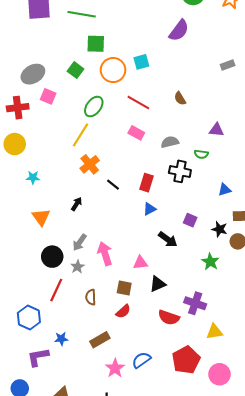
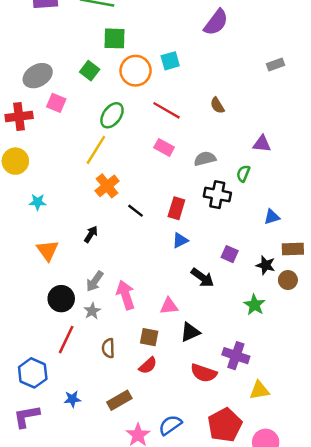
green semicircle: (201, 154) -> (243, 173), turned 104
purple L-shape: (38, 357) -> (27, 416), moved

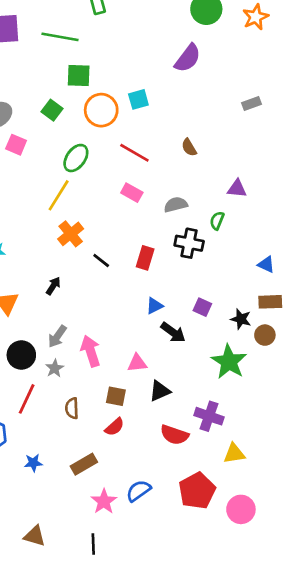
blue triangle: (272, 217) -> (266, 265), moved, turned 42
blue triangle: (180, 240) -> (154, 306), moved
green star: (254, 305) -> (229, 362), size x1.5

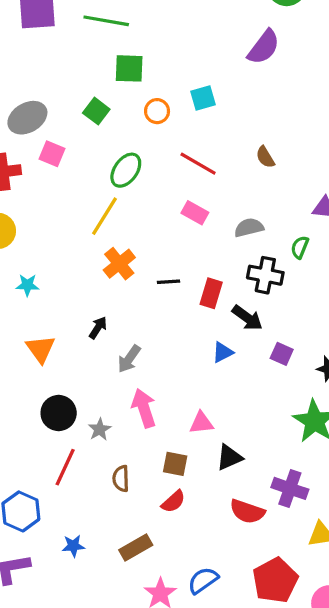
orange circle: (101, 110) -> (157, 111), size x0.6
black line: (101, 261) -> (169, 282), moved, turned -42
black arrow: (173, 332) -> (247, 318), moved
gray arrow: (57, 336) -> (129, 359), moved

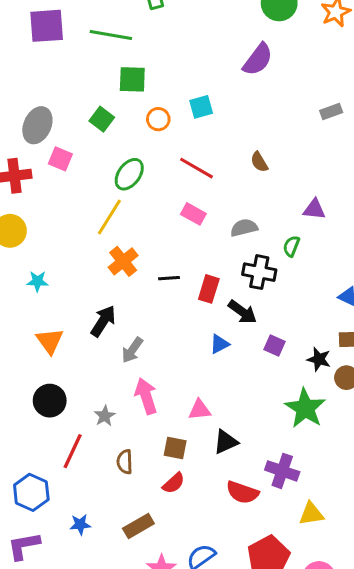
gray ellipse: (27, 118) -> (37, 125), turned -36
black arrow: (98, 328) -> (103, 321), size x1.5
black circle: (59, 413) -> (50, 401), moved

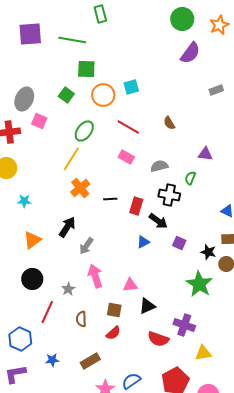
purple semicircle: (258, 59) -> (190, 53), moved
orange circle: (158, 119) -> (103, 95), size x1.5
orange triangle: (50, 341) -> (32, 240), turned 30

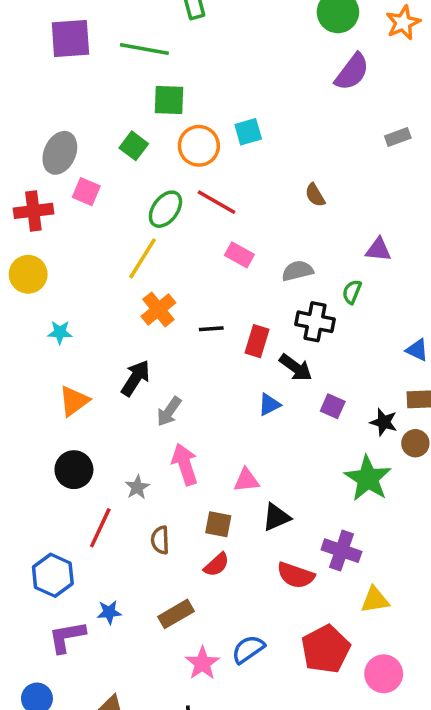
red line: (128, 127) -> (216, 202), moved
purple L-shape: (15, 374) -> (67, 637), moved

